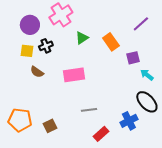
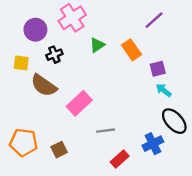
purple line: (141, 24) -> (154, 20), moved
yellow square: (27, 51) -> (21, 63), moved
brown semicircle: (37, 72) -> (44, 85), size x1.6
pink rectangle: (74, 75) -> (79, 103), moved, turned -35
cyan arrow: (147, 75) -> (164, 90), moved

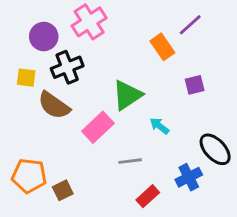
green triangle: (97, 45) -> (127, 95), moved, size x1.6
orange rectangle: (132, 50) -> (162, 47), moved
black cross: (54, 55) -> (67, 67), size x1.5
cyan arrow: (164, 90) -> (159, 126), moved
brown square: (59, 150) -> (63, 190), moved

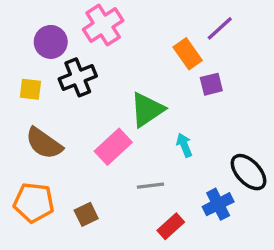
purple square: (195, 85) -> (211, 84), moved
brown semicircle: (54, 105) -> (44, 143), moved
cyan arrow: (159, 126) -> (184, 145), turned 30
brown square: (63, 190) -> (86, 214), moved

